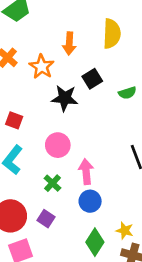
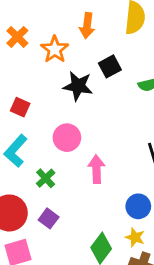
green cross: (52, 183) -> (46, 178), moved
blue circle: (90, 201) -> (138, 206), moved

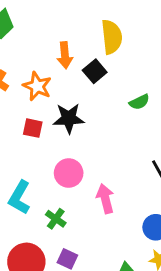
black square: (110, 66) -> (95, 71), moved
red square: (20, 107) -> (33, 128), moved

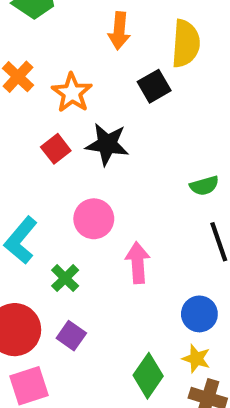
orange arrow: (65, 55) -> (119, 31), moved
green semicircle: (139, 102) -> (204, 186), moved
red square: (33, 128) -> (56, 149), turned 30

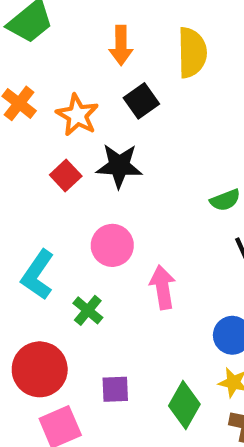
black square: (154, 86) -> (141, 101), moved
purple square: (71, 336) -> (115, 389), moved, turned -32

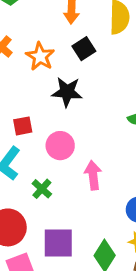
red square: (66, 175) -> (23, 126), moved, turned 30
purple square: (115, 389) -> (58, 243), size x1.6

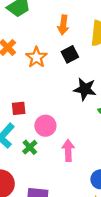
black star: (67, 92) -> (85, 89), moved
green cross: (42, 189) -> (30, 147), moved

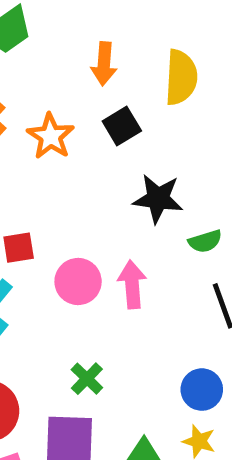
green cross: (30, 147) -> (87, 379), moved
pink arrow: (68, 150) -> (132, 284), moved

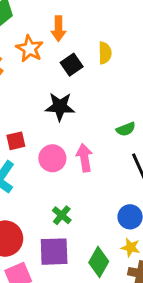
yellow semicircle: (181, 77) -> (105, 53), moved, size x0.7
orange star: (51, 136) -> (30, 49), moved
black star: (158, 199) -> (60, 107), moved

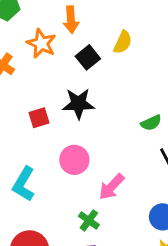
yellow semicircle: (105, 53) -> (123, 42), turned 30
red square: (16, 141) -> (39, 118), moved
pink arrow: (84, 158) -> (112, 187), moved, turned -124

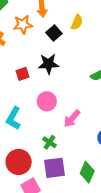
orange star: (41, 43) -> (23, 25), turned -30
green cross: (89, 220) -> (49, 142), moved

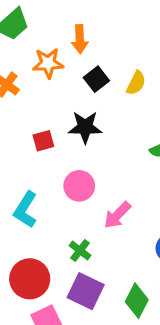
yellow semicircle: (77, 22) -> (136, 83), moved
purple square: (54, 168) -> (86, 291), turned 30

